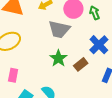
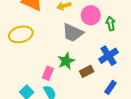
pink rectangle: (13, 75) -> (48, 73), moved

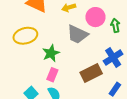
green star: (66, 61) -> (51, 53), moved
brown rectangle: (87, 71) -> (91, 73), size x1.5

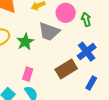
green star: (51, 53) -> (25, 42), moved

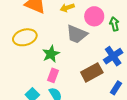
green star: (25, 42) -> (51, 54), moved

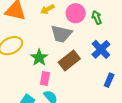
brown rectangle: (92, 72) -> (69, 61), moved

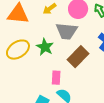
green star: (39, 58) -> (45, 47), moved

